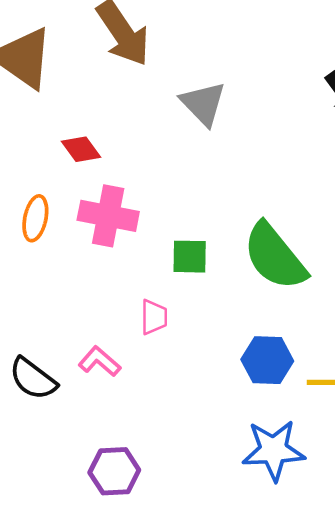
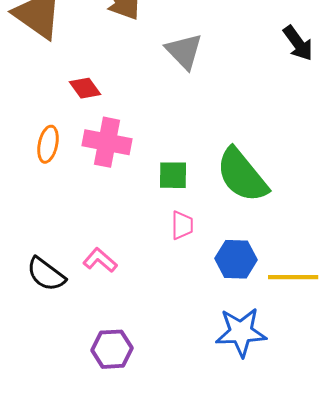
pink trapezoid: (154, 317) -> (182, 225), moved

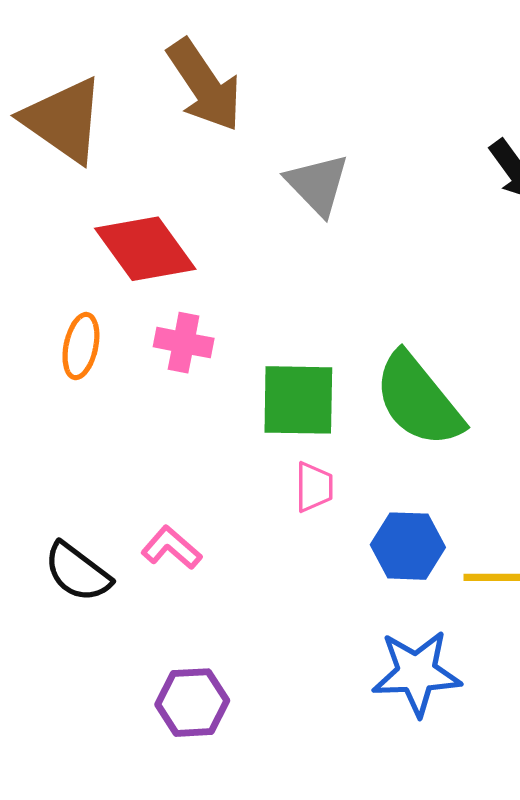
red diamond: (85, 88) -> (145, 249), size x1.8
pink cross: (107, 142) -> (184, 343), size x0.7
green square: (173, 175) -> (298, 400), size x1.5

